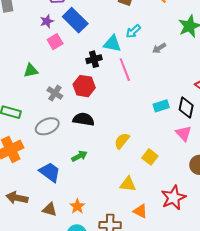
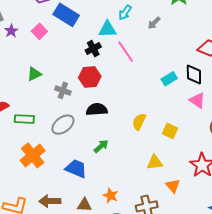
purple star: (47, 21) -> (11, 31), moved
pink square: (55, 42) -> (39, 31), moved
orange triangle: (140, 211) -> (173, 186), turned 35

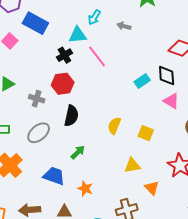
gray arrow: (154, 23) -> (124, 26), turned 64
black semicircle: (97, 109) -> (71, 116), turned 110
orange star: (111, 196) -> (85, 189), moved

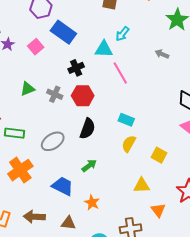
gray arrow: (124, 26) -> (162, 54), moved
black cross: (64, 55) -> (76, 68), moved
cyan rectangle: (142, 81) -> (126, 120), moved, turned 49
gray cross: (37, 99) -> (55, 94), moved

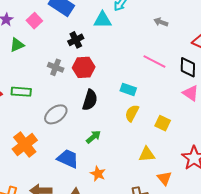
pink line: (120, 73) -> (154, 62), moved, turned -30
green triangle: (28, 89) -> (17, 45), moved
green rectangle: (15, 133) -> (21, 92), moved

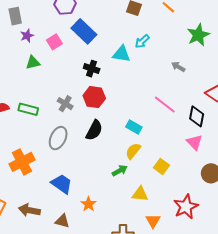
black cross: (76, 40) -> (92, 69), turned 35
gray cross: (56, 67) -> (65, 104), moved
gray ellipse: (56, 114) -> (58, 138), turned -40
green arrow: (93, 137) -> (120, 171), moved

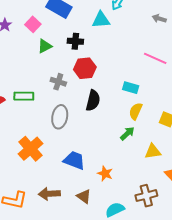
green triangle: (33, 63) -> (45, 46), moved
brown triangle: (62, 221) -> (84, 196), turned 35

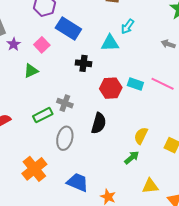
green triangle: (45, 46) -> (31, 71), moved
red hexagon: (85, 68) -> (111, 88), moved
cyan rectangle: (131, 88) -> (135, 84), moved
green rectangle: (24, 96) -> (43, 115), moved, turned -30
yellow triangle: (153, 151) -> (150, 186), moved

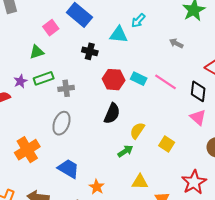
purple star: (14, 44) -> (20, 81), moved
gray cross: (65, 103) -> (66, 88), turned -35
green rectangle: (43, 115) -> (44, 78), moved
black semicircle: (99, 123) -> (112, 113), moved

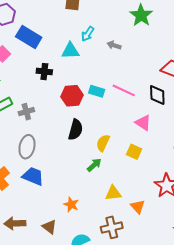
gray arrow: (176, 43) -> (114, 45), moved
pink triangle: (198, 117) -> (143, 123), moved
blue trapezoid: (68, 169) -> (33, 176), moved

